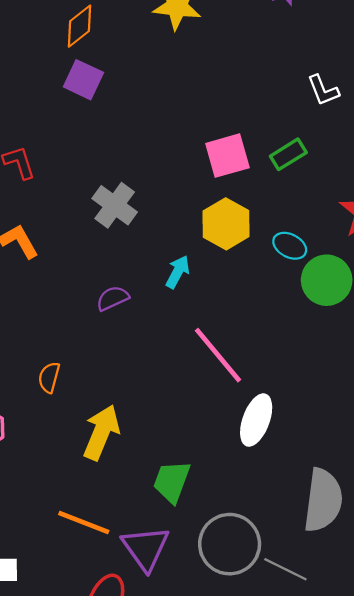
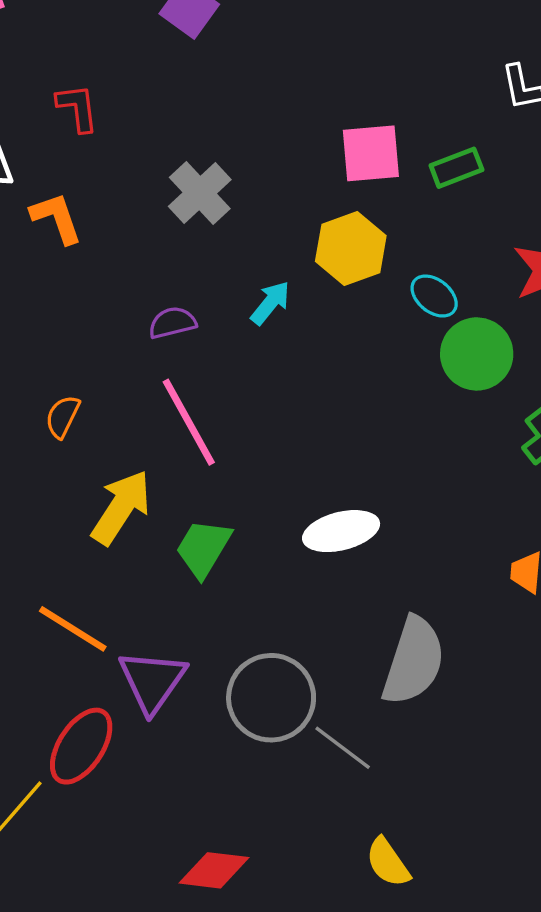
pink line: (218, 355) -> (189, 422), moved
white ellipse: (256, 420) -> (341, 531), turned 45
green trapezoid: (172, 482) -> (203, 548), moved

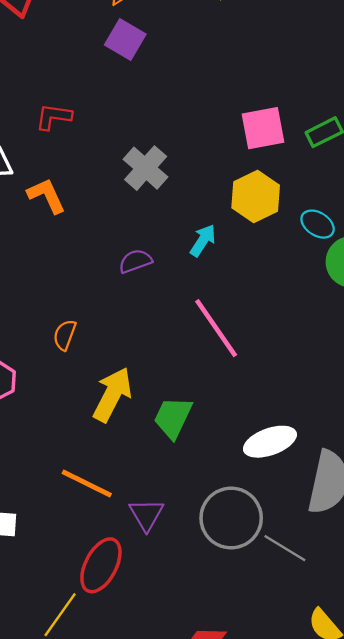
red L-shape: (77, 108) -> (54, 117), turned -69
pink line: (189, 422) -> (216, 328), moved
white ellipse: (341, 531) -> (270, 442), moved
purple triangle: (152, 681) -> (146, 515), size x0.7

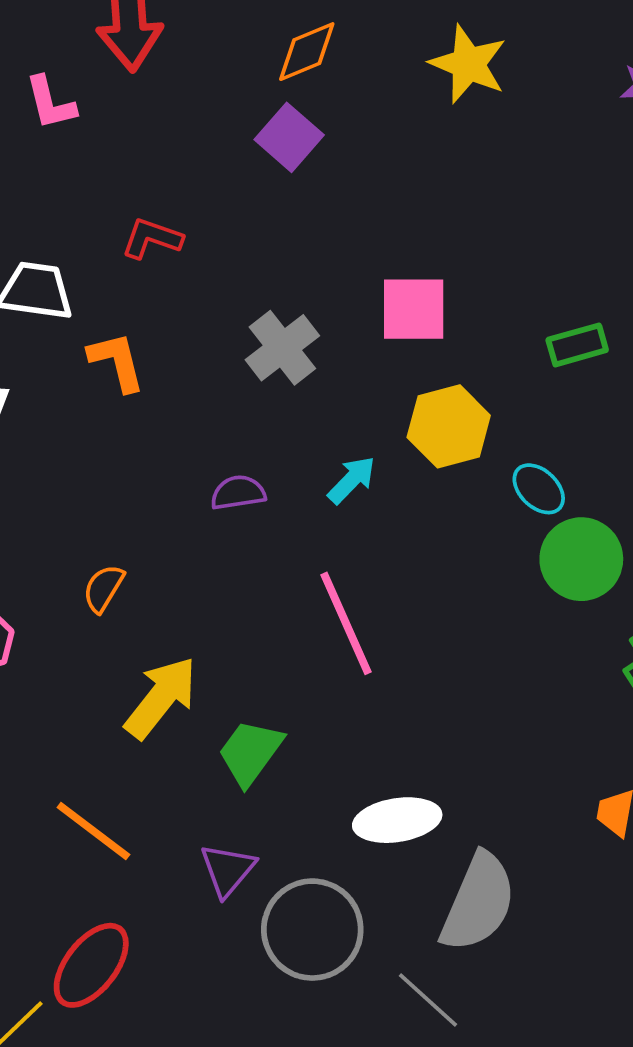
pink square: (263, 128) -> (414, 309), moved
purple triangle: (146, 515) -> (228, 870), moved
gray line: (285, 548) -> (428, 1000), moved

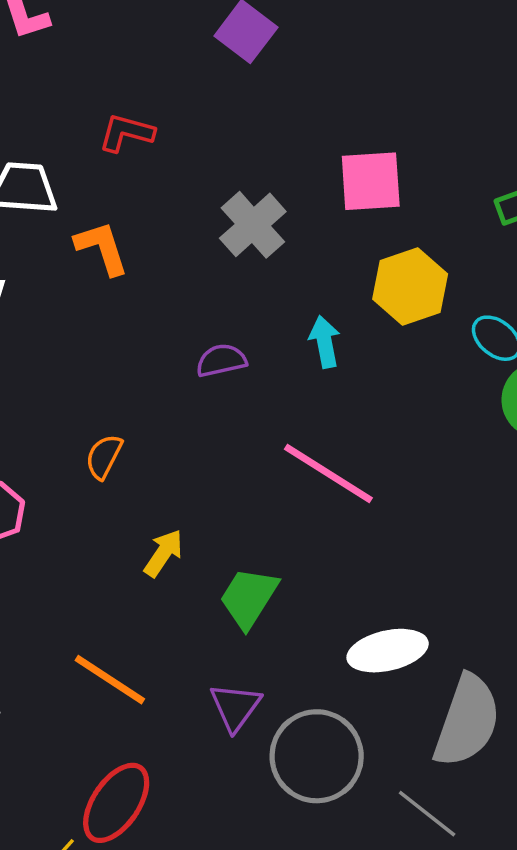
cyan arrow: (352, 480) -> (325, 342), turned -51
pink line: (346, 623) -> (328, 474), turned -30
yellow arrow: (161, 698) -> (163, 553), size x0.6

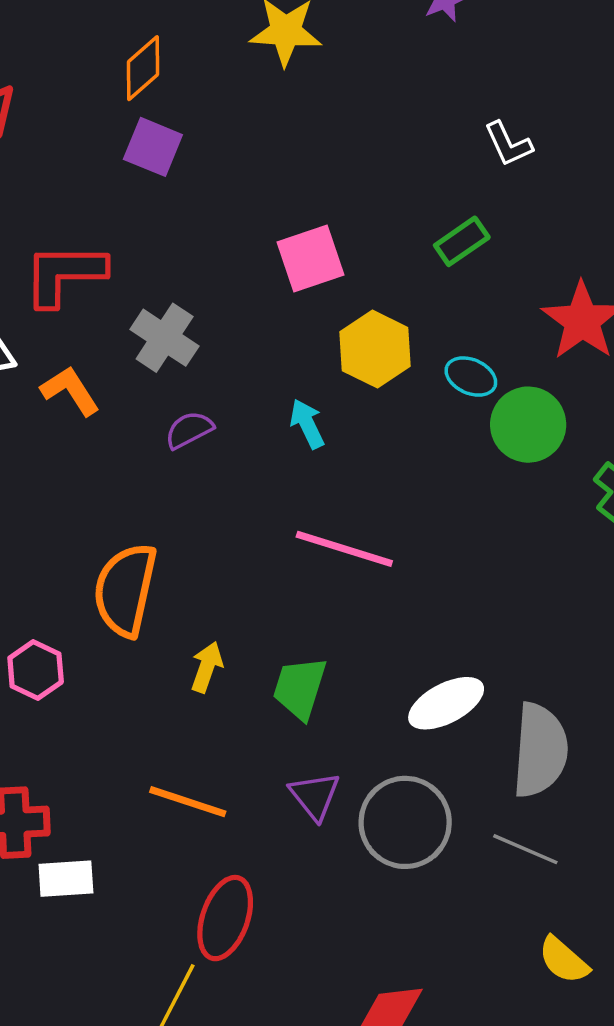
red L-shape: (126, 133) -> (64, 274), size x1.6
gray cross: (253, 225) -> (165, 338), moved
purple semicircle: (221, 360) -> (189, 430), moved
orange semicircle: (104, 457) -> (125, 590), size x2.0

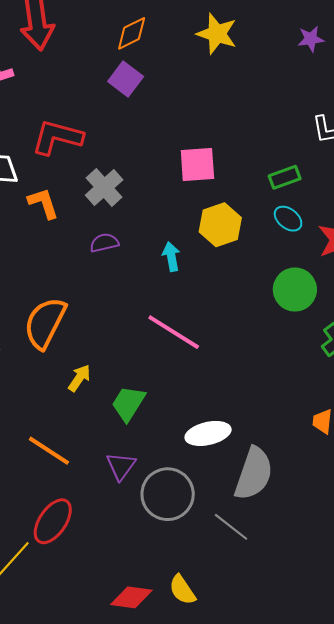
cyan ellipse: (471, 377) -> (288, 219), moved
yellow semicircle: (564, 960) -> (182, 590), moved

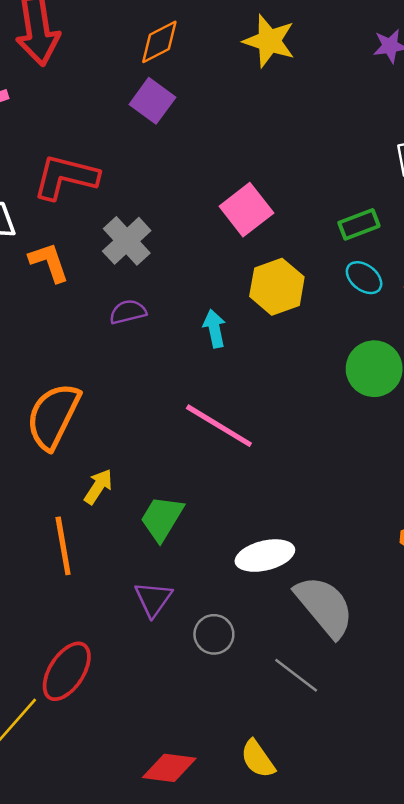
pink square: (197, 165) -> (246, 210), turned -33
orange line: (49, 451) -> (63, 546), moved, turned 48
gray semicircle: (254, 474) -> (324, 606), turned -58
gray circle: (168, 494) -> (214, 634), size x0.6
yellow semicircle: (182, 590) -> (258, 759), moved

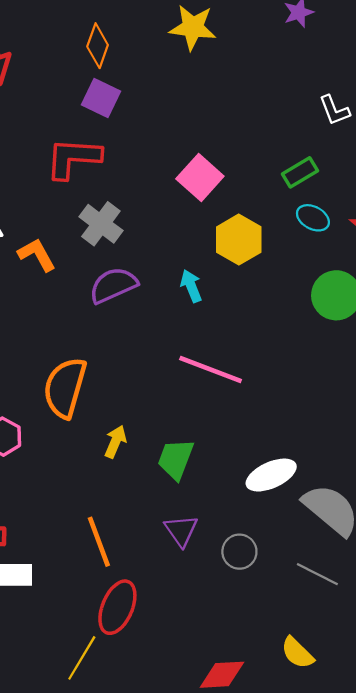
orange diamond: (159, 42) -> (98, 46), turned -33
red L-shape: (66, 177) -> (73, 158), moved
purple semicircle: (128, 312) -> (113, 285), size x1.5
orange line: (63, 546) -> (99, 542), moved

